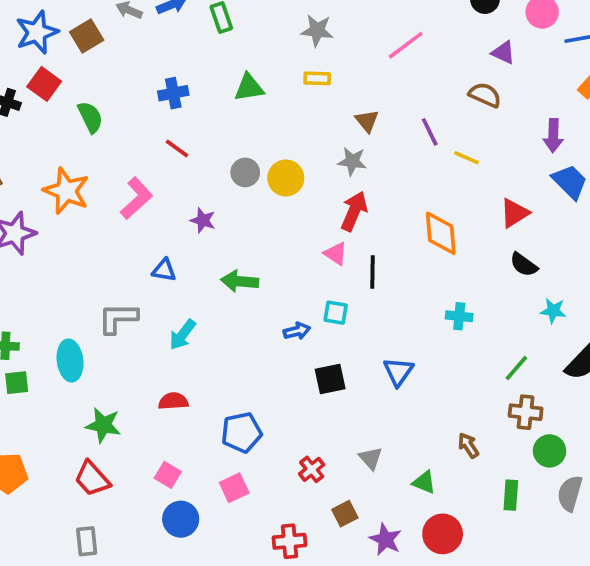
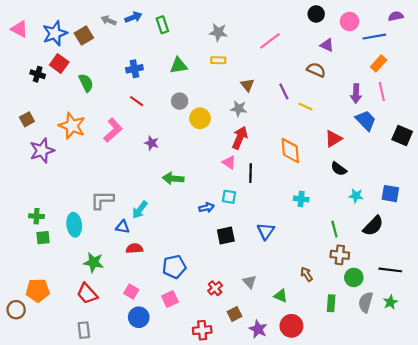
gray circle: (245, 172) -> (180, 101), moved
blue triangle: (164, 270) -> (123, 227), moved
green line: (516, 368) -> (334, 229), turned -56

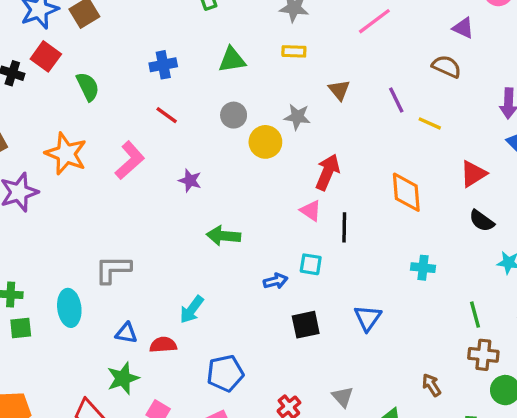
gray star: (239, 109) -> (297, 117), moved
cyan arrow: (140, 210) -> (192, 310), moved
blue triangle: (123, 227) -> (126, 333), moved
green star: (94, 262) -> (123, 378), moved, turned -30

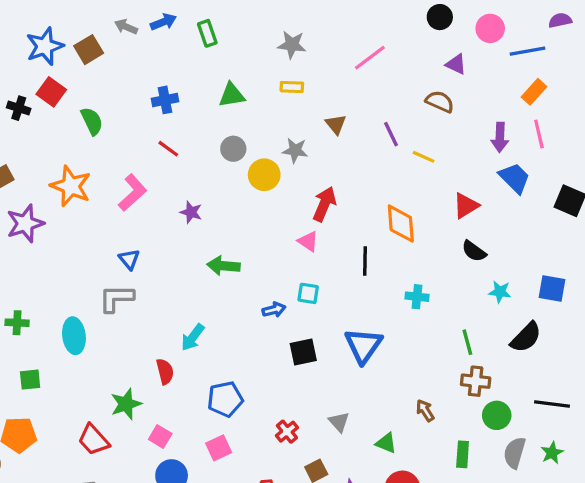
black line: (344, 227) -> (365, 261), moved
blue triangle: (368, 318) -> (363, 345), size x1.4
green square: (21, 328) -> (30, 380), moved
blue triangle: (126, 333) -> (129, 259), moved, turned 40
red semicircle: (163, 345) -> (165, 371), turned 80

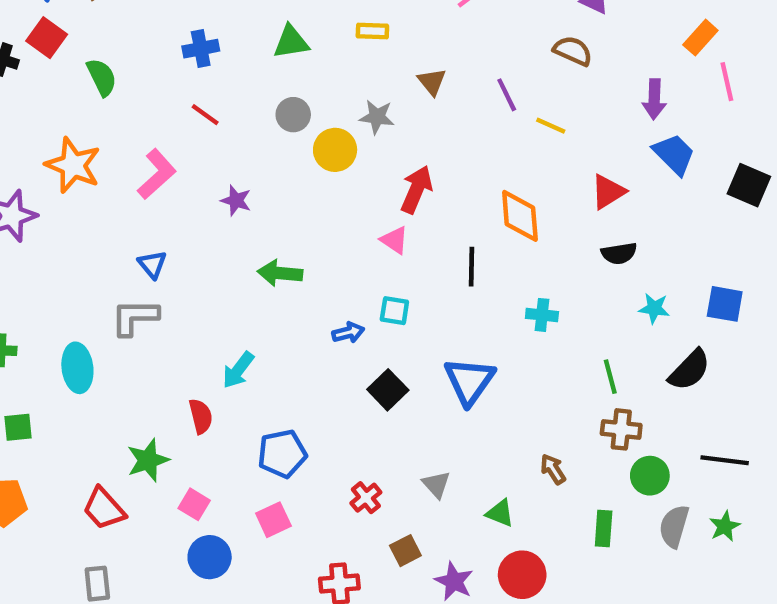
pink line: (539, 134) -> (727, 82), moved
black semicircle: (474, 251) -> (619, 253), turned -45
black square: (303, 352) -> (388, 390), turned -32

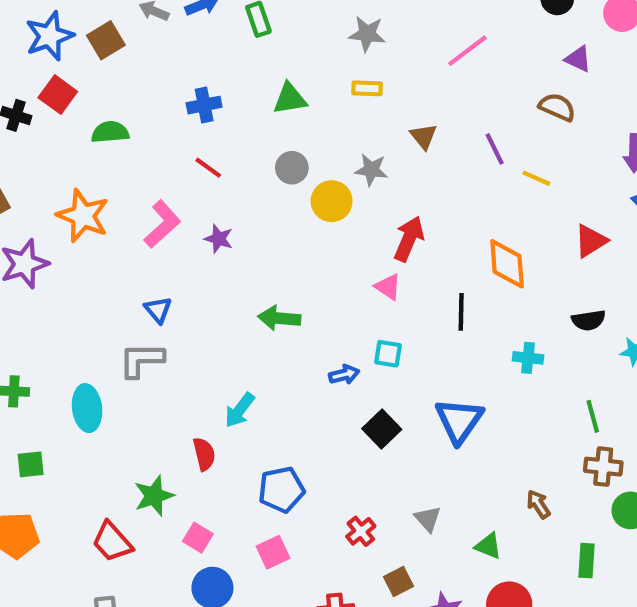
green semicircle: (102, 77) -> (110, 132), turned -69
purple star: (236, 200) -> (219, 239), moved
black semicircle: (619, 253) -> (589, 320), moved

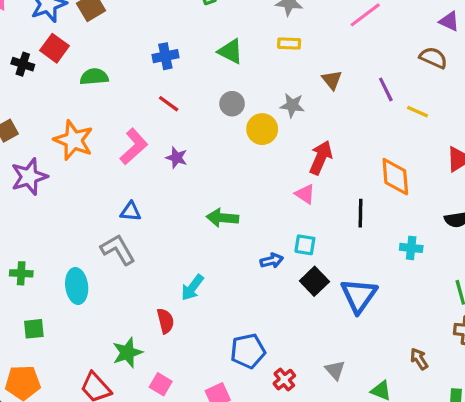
green triangle: (290, 99) -> (230, 51), turned 36
blue triangle: (158, 310) -> (131, 211), turned -45
gray L-shape: (141, 360) -> (118, 250), turned 60
black square: (382, 429) -> (314, 281), moved
blue pentagon: (281, 490) -> (248, 351), moved

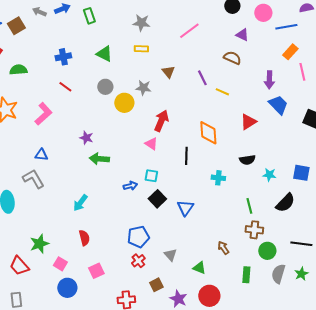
purple star: (177, 158) -> (86, 138), moved
blue triangle: (359, 296) -> (185, 208), size x0.7
red semicircle: (165, 321) -> (84, 238), moved
blue pentagon: (248, 351) -> (138, 237), moved

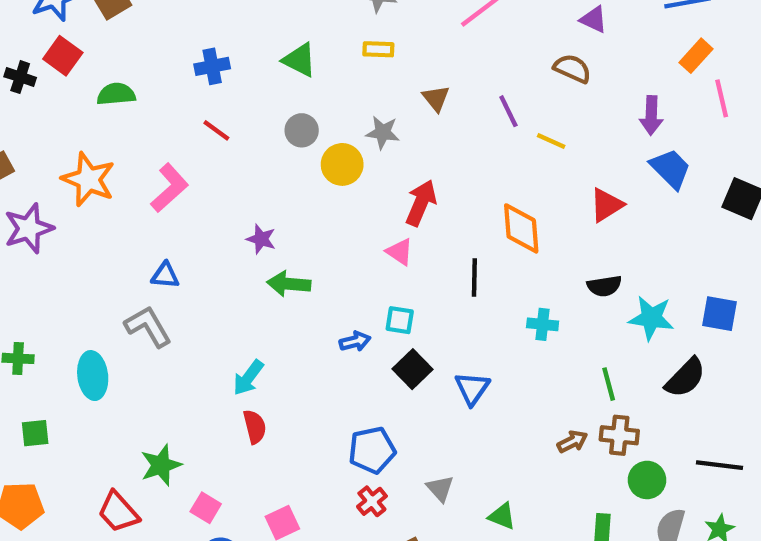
cyan star: (269, 175) -> (651, 318), size x1.5
red semicircle: (84, 238) -> (255, 427), moved
brown arrow: (223, 248) -> (572, 442), moved, turned 96

